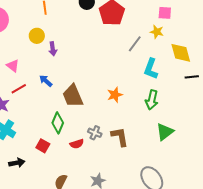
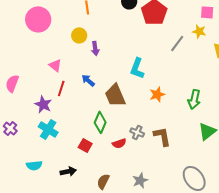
cyan L-shape: (151, 69) -> (137, 68), moved
red line: (19, 89) -> (61, 88), turned -42
black arrow: (17, 163) -> (68, 171), moved

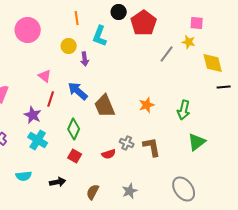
cyan L-shape: (137, 68) -> (100, 36), moved
blue arrow: (88, 80) -> (78, 91), size x1.5
green diamond: (100, 122) -> (74, 129), moved

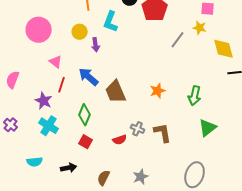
pink circle: (28, 30) -> (39, 30), moved
gray ellipse: (184, 189) -> (195, 175), turned 55

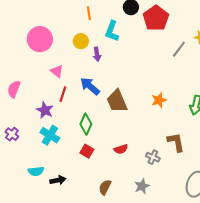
gray cross: (138, 129) -> (153, 157), moved
brown L-shape: (163, 133) -> (176, 142), moved
black arrow: (69, 168) -> (58, 180), moved

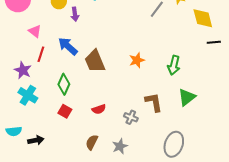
brown semicircle: (105, 187) -> (92, 142), moved

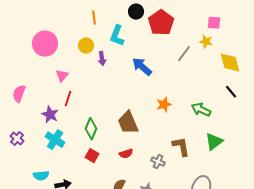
pink triangle: (35, 31) -> (62, 76), turned 32
black line: (214, 42) -> (231, 92), moved, turned 56
blue arrow: (68, 46) -> (142, 67), moved
brown trapezoid: (95, 61) -> (128, 123), moved
green arrow: (174, 65) -> (201, 110), turned 102

